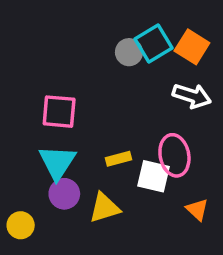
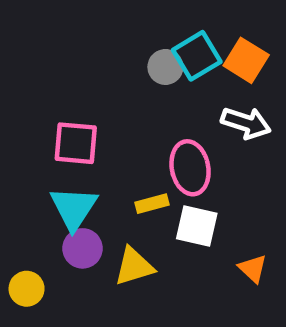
pink ellipse: (174, 155) -> (190, 168), moved

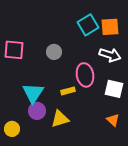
orange square: (246, 60) -> (110, 27), turned -36
gray circle: (165, 67) -> (54, 52), moved
pink square: (76, 143) -> (14, 50), moved
white square: (197, 226) -> (114, 89), moved

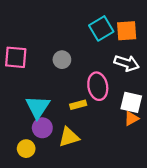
orange triangle: (113, 120) -> (131, 119), moved, turned 48
yellow circle: (12, 129) -> (26, 149), moved

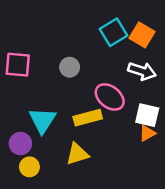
orange square: (127, 31) -> (142, 35), turned 35
pink ellipse: (98, 86) -> (110, 97), turned -40
yellow rectangle: (78, 105) -> (88, 118), size x1.5
purple circle: (42, 128) -> (20, 144), moved

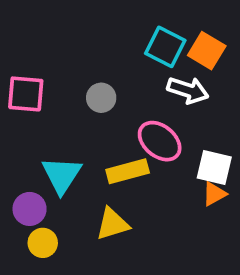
cyan square: (114, 32) -> (165, 47), turned -32
white arrow: (142, 71) -> (188, 90), moved

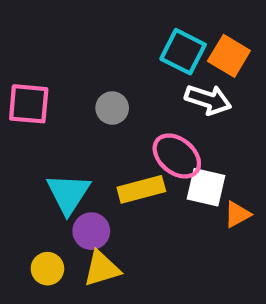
white square: (214, 167) -> (206, 187), moved
purple circle: (30, 209) -> (91, 231), moved
yellow triangle: (112, 224) -> (102, 269), moved

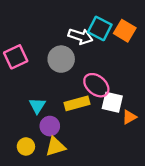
white arrow: (208, 100) -> (80, 36), moved
pink square: (29, 104) -> (16, 57), turned -30
gray circle: (112, 108) -> (61, 59), size x1.5
cyan triangle: (68, 194) -> (37, 106), size x0.7

